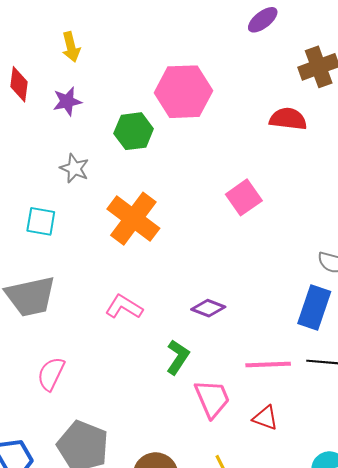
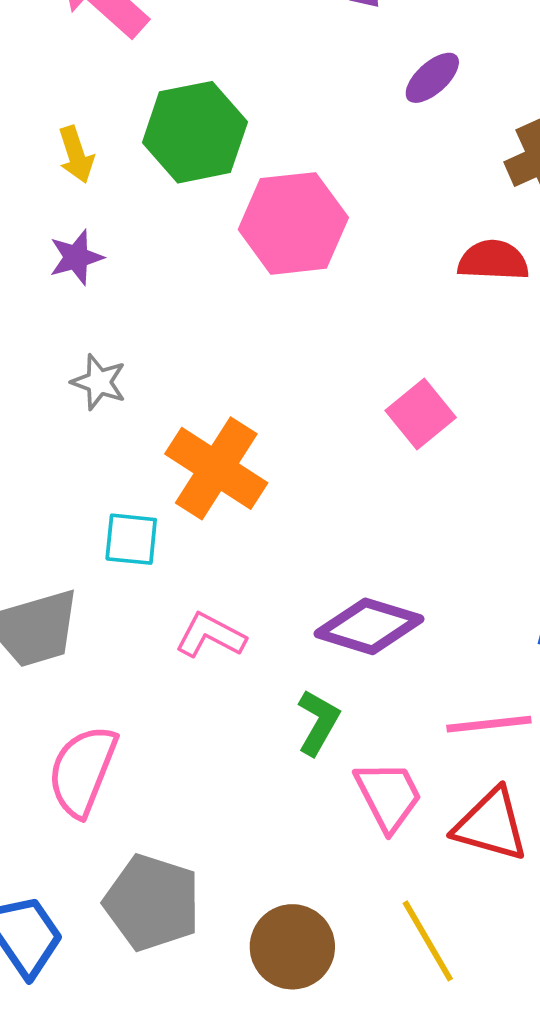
green hexagon: (134, 131) -> (195, 132), moved, size x1.4
cyan square: (41, 221) -> (131, 539), moved
purple diamond: (208, 308) -> (369, 626), size x1.6
pink semicircle: (51, 374) -> (82, 771), size x1.4
red triangle: (265, 418) -> (491, 825), size x1.6

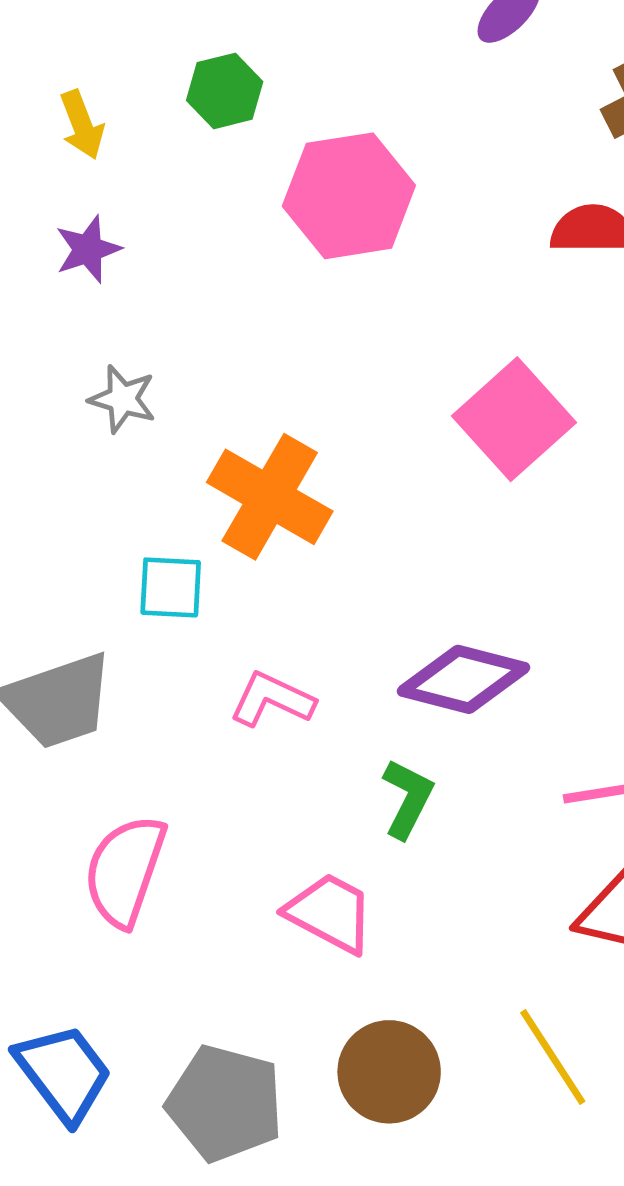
green hexagon: (195, 132) -> (225, 91), size x0.6
pink square: (421, 414) -> (514, 419), size x1.4
pink trapezoid: (388, 796) -> (330, 913), moved, turned -32
gray pentagon: (152, 903) -> (225, 1103), moved

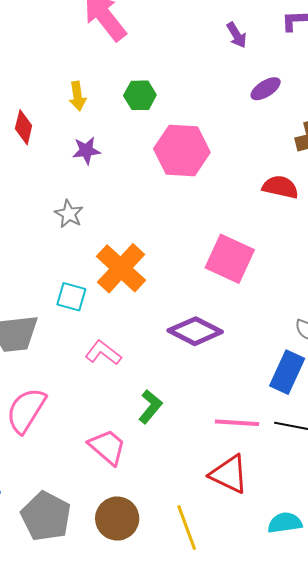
purple star: (88, 249) -> (86, 151), moved
pink square: (514, 419) -> (230, 259), turned -36
purple diamond: (463, 679) -> (195, 331), moved

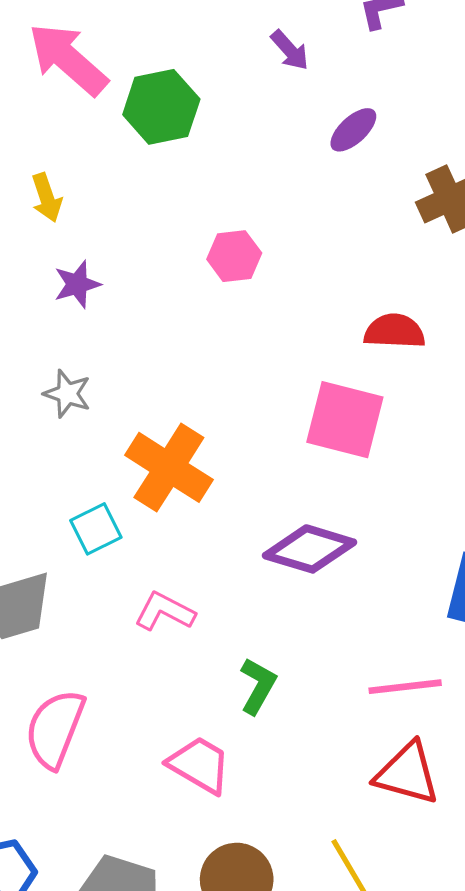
green hexagon: (140, 95) -> (161, 107), moved, size x1.4
pink hexagon: (182, 151) -> (234, 256), size x0.6
red semicircle: (280, 187) -> (394, 331), moved
cyan square: (71, 297) -> (96, 529), turned -32

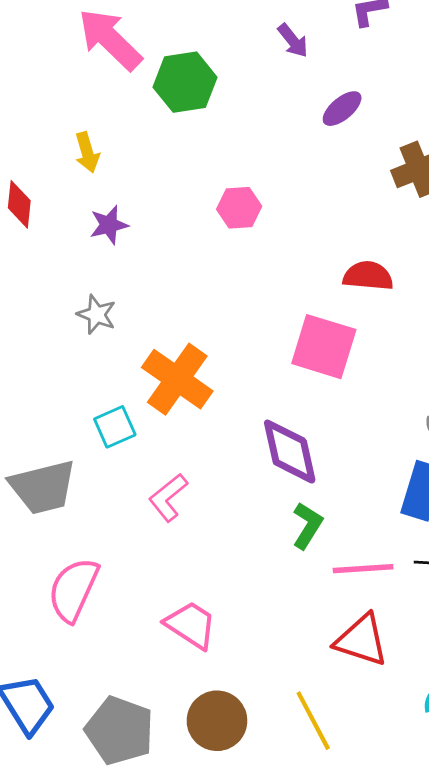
purple diamond: (309, 549) -> (290, 452), turned 58
pink L-shape: (165, 612) -> (168, 497), turned -69
green L-shape: (258, 686) -> (307, 526), moved

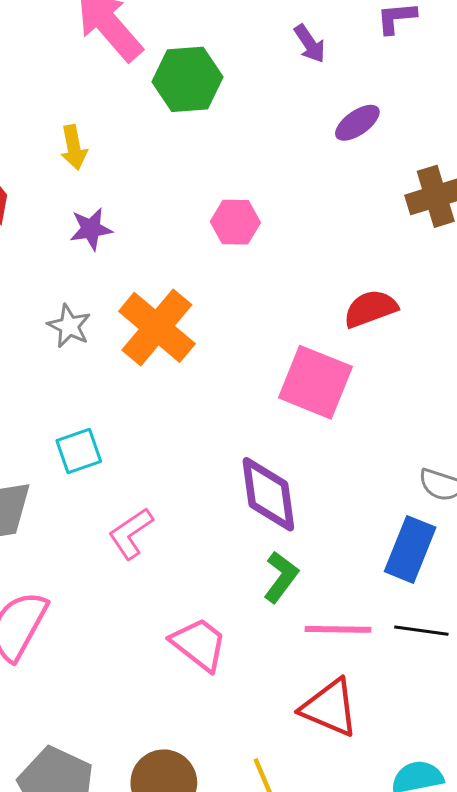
red semicircle: (368, 276) -> (370, 309), turned -30
orange cross: (177, 379) -> (157, 327), moved
pink trapezoid: (191, 625) -> (199, 644), moved

